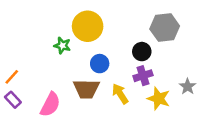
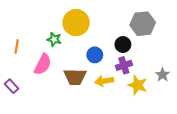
blue circle: (100, 64) -> (95, 55), moved
orange line: (12, 77) -> (17, 47), moved, turned -32
yellow arrow: (120, 94) -> (104, 81), turned -66
pink semicircle: (50, 105) -> (43, 64), moved

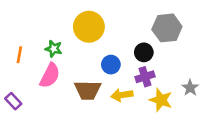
green star: (54, 39) -> (54, 49), moved

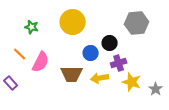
green star: (54, 49) -> (32, 27), moved
black circle: (144, 52) -> (110, 43), moved
orange line: (19, 55) -> (20, 54), moved, turned -56
gray star: (190, 88) -> (156, 89), moved

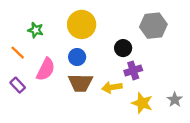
blue circle: (91, 53) -> (77, 57), moved
orange line: (20, 54) -> (18, 53), moved
yellow star: (132, 82) -> (142, 103), moved
purple rectangle: (11, 83) -> (18, 85), moved

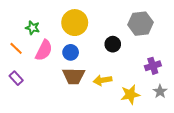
pink semicircle: (46, 69) -> (44, 50), moved
purple cross: (133, 70) -> (153, 66), moved
yellow star: (142, 103) -> (130, 95), turned -30

